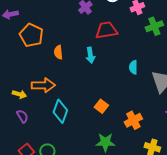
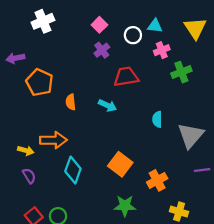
cyan arrow: (90, 55) -> (108, 105), turned -56
orange square: (101, 106) -> (120, 164), size x1.5

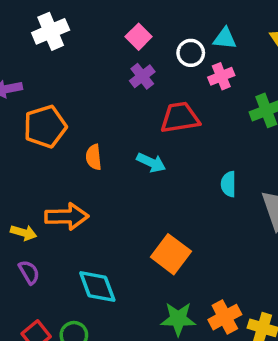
pink cross: (162, 50) -> (221, 76), moved
orange pentagon: (40, 82) -> (45, 127), turned 30
cyan diamond: (73, 170) -> (97, 287), moved, turned -40
orange cross: (157, 180) -> (225, 317), moved

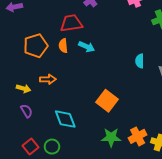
red trapezoid: (180, 118) -> (71, 23), moved
orange pentagon: (45, 127) -> (36, 46), moved
cyan arrow: (151, 163) -> (87, 47), moved
orange arrow: (67, 216) -> (48, 79), size x0.7

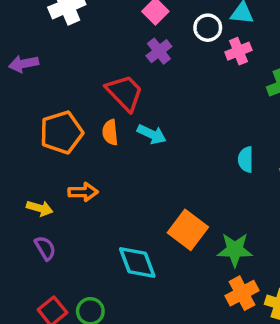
red trapezoid: (71, 23) -> (125, 93), turned 55
cyan diamond: (65, 119) -> (137, 262), moved
green star: (111, 137) -> (235, 250), moved

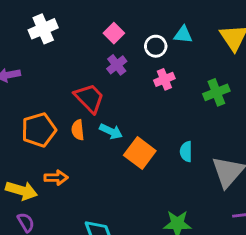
pink cross: (238, 51) -> (164, 79), moved
yellow arrow: (40, 208) -> (21, 191), size x1.5
orange square: (188, 230) -> (140, 153), moved

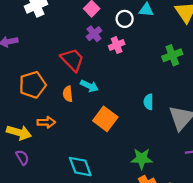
pink cross: (164, 79) -> (117, 45), moved
orange semicircle: (78, 130) -> (68, 94), moved
orange square: (140, 153) -> (105, 119), moved

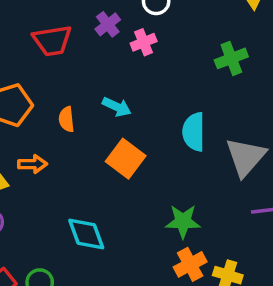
red trapezoid: (72, 60) -> (52, 40), moved, turned 125
cyan arrow: (89, 86) -> (117, 107), moved
cyan semicircle: (148, 102) -> (194, 132), size x1.5

